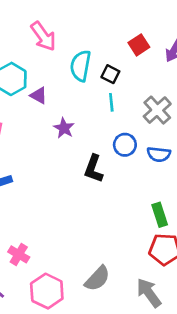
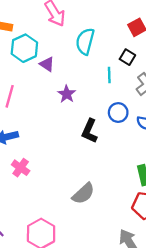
black square: (110, 74) -> (127, 57), moved
pink cross: (19, 254) -> (21, 168), moved
gray semicircle: (97, 279) -> (83, 194), moved

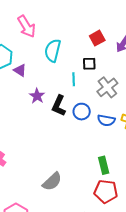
black square: (127, 57) -> (89, 64), turned -32
black L-shape: (89, 131) -> (59, 106), moved

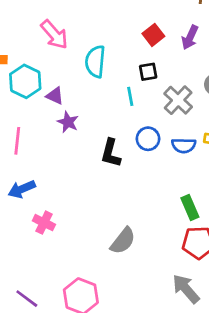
purple star: (37, 96) -> (68, 122), moved
black L-shape: (59, 106) -> (111, 153), moved

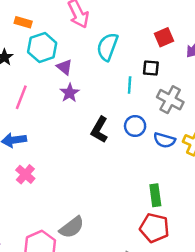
gray cross: (178, 100) -> (170, 100), turned -30
gray semicircle: (123, 241) -> (72, 227), moved

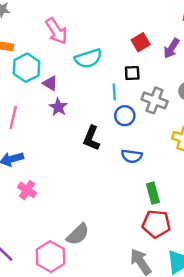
cyan semicircle: (107, 47) -> (88, 59), turned -120
blue circle: (135, 126) -> (125, 116), moved
blue semicircle: (164, 140) -> (132, 156), moved

